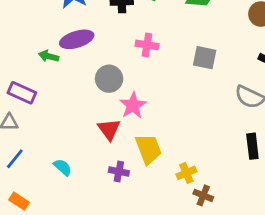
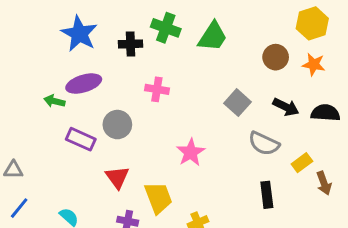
gray square: (205, 58) -> (238, 103), moved, turned 30
purple rectangle: (22, 93) -> (81, 139), moved
pink star: (133, 105) -> (191, 152), moved

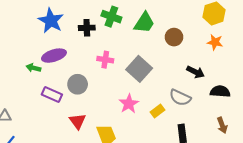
brown circle: (276, 57) -> (174, 37), moved
gray square: (238, 103) -> (139, 69), moved, size x1.4
black semicircle: (325, 113) -> (220, 91), moved
yellow rectangle: (302, 163) -> (158, 111), moved

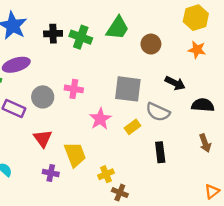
green cross: (111, 17) -> (81, 37), moved
pink cross: (105, 60) -> (74, 89), moved
gray square: (139, 69) -> (128, 89), moved, turned -35

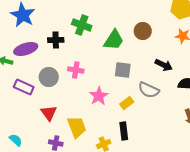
green trapezoid: (118, 28) -> (114, 40), moved
black cross: (53, 34) -> (56, 40), moved
gray square: (128, 89) -> (123, 70), size x0.7
black rectangle: (160, 152) -> (124, 131), moved

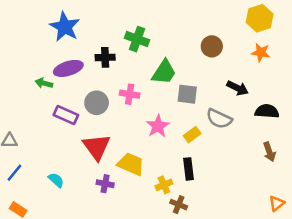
green trapezoid: (114, 40) -> (164, 72), moved
red triangle: (49, 113) -> (97, 147), size x1.4
yellow trapezoid: (77, 127) -> (131, 164), turned -45

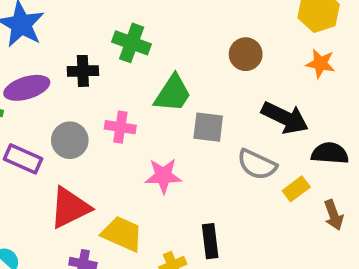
black arrow: (238, 88) -> (285, 118), size x1.4
pink star: (158, 126) -> (163, 176), turned 30
yellow rectangle: (192, 135) -> (296, 189), moved
red triangle: (97, 147) -> (70, 208), turned 40

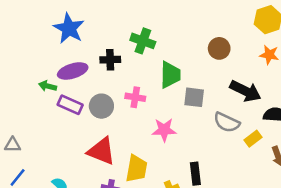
green trapezoid: (173, 93) -> (170, 75), turned -32
purple rectangle: (23, 159) -> (70, 105), moved
red triangle: (70, 208) -> (101, 151), turned 48
yellow trapezoid: (122, 234) -> (137, 169), turned 76

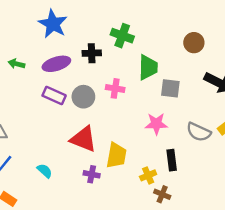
green arrow: (48, 86) -> (16, 64), moved
gray semicircle: (227, 122) -> (199, 132), moved
pink star: (164, 130) -> (156, 124), moved

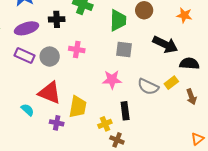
green trapezoid: (148, 67) -> (118, 20), moved
cyan semicircle: (45, 171) -> (27, 110), moved

